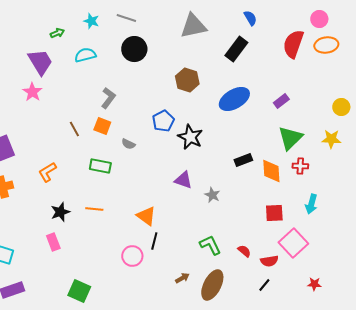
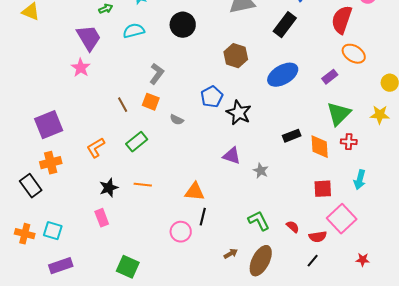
orange ellipse: (326, 45) -> (354, 54), moved, turned 40
green rectangle: (100, 166) -> (137, 142), moved, turned -50
orange triangle: (146, 216) -> (195, 192), turned -30

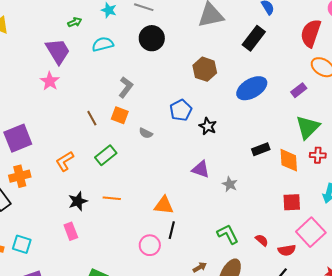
black star: (239, 113) -> (208, 126), size x0.7

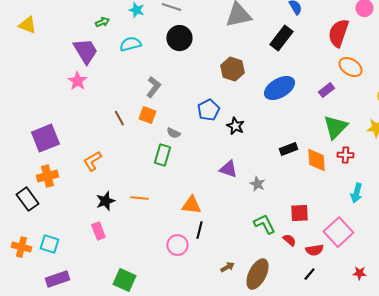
green rectangle: (106, 155) -> (162, 155), moved, turned -35
red square: (292, 202) -> (299, 213), moved
green L-shape: (228, 234) -> (264, 224), moved

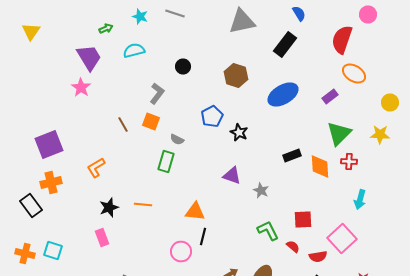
yellow triangle: (27, 25) -> (31, 32), turned 42
black circle: (179, 38) -> (183, 66), moved, size x0.6

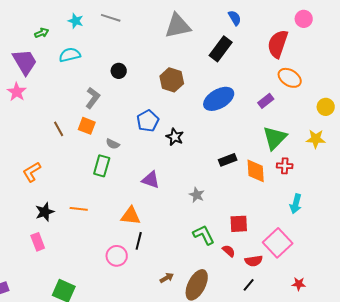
purple triangle: (232, 176) -> (151, 180), moved

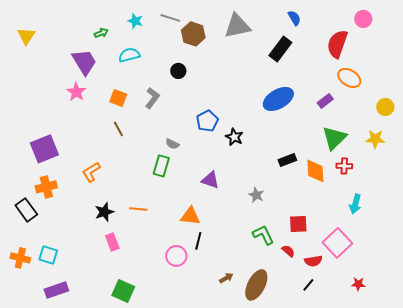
brown hexagon: (172, 80) -> (193, 34), moved
orange square: (87, 126) -> (118, 98), moved
pink rectangle: (38, 242) -> (112, 242), moved

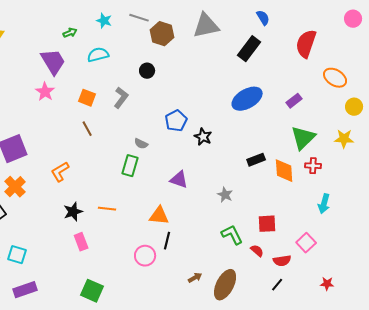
pink circle: (363, 19) -> (353, 19), moved
orange ellipse: (349, 78) -> (335, 78), moved
orange cross: (46, 187) -> (15, 187), turned -30
pink square: (337, 243) -> (306, 243), size x0.7

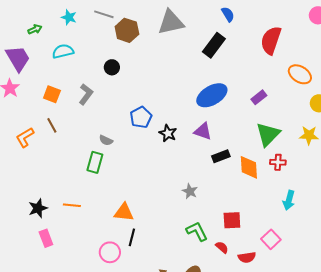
orange L-shape: (60, 172) -> (25, 137), moved
purple triangle: (179, 180) -> (203, 131), moved

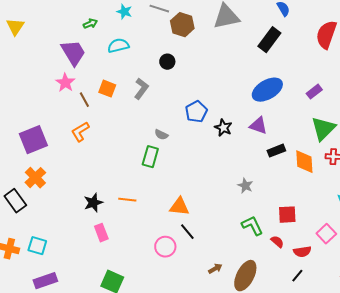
brown line: (52, 125) -> (84, 100), moved
black line: (132, 237) -> (187, 232), turned -54

